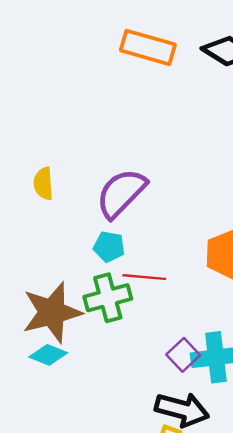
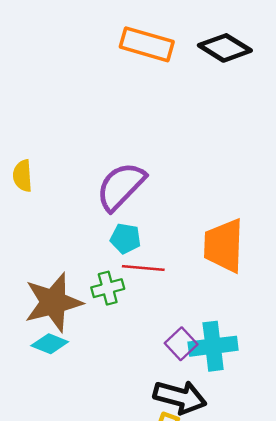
yellow semicircle: (43, 184) -> (22, 176), moved
cyan pentagon: (109, 247) -> (125, 238), moved
green cross: (108, 298) -> (108, 288), size x0.7

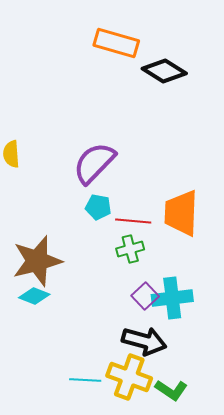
black diamond: (225, 48) -> (164, 71), moved
red line: (143, 268) -> (133, 221), moved
green cross: (108, 288) -> (130, 249), moved

